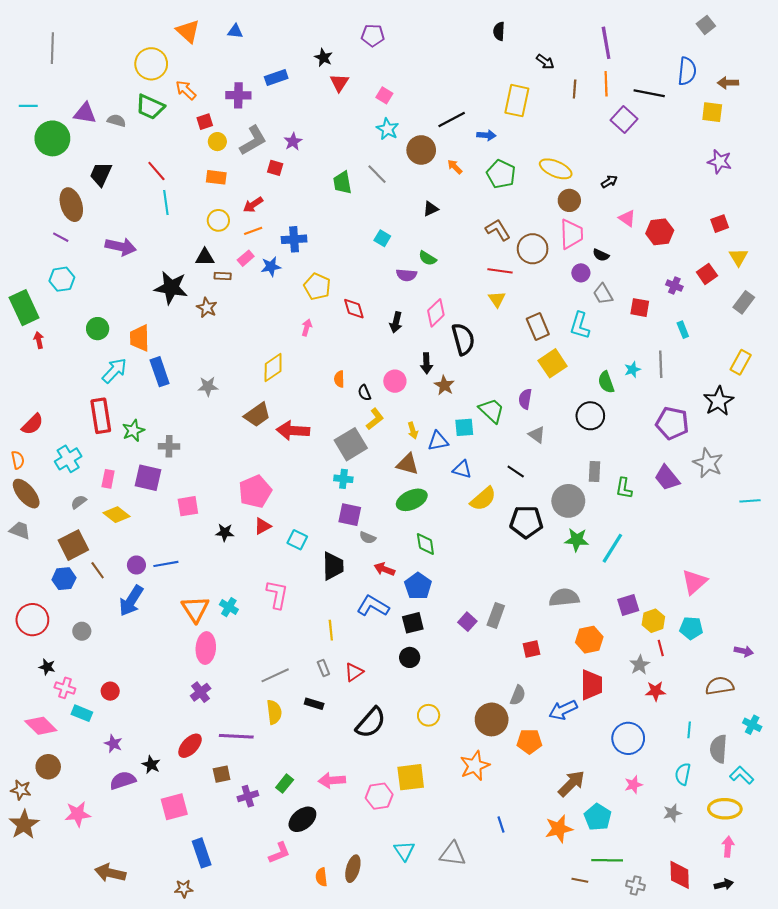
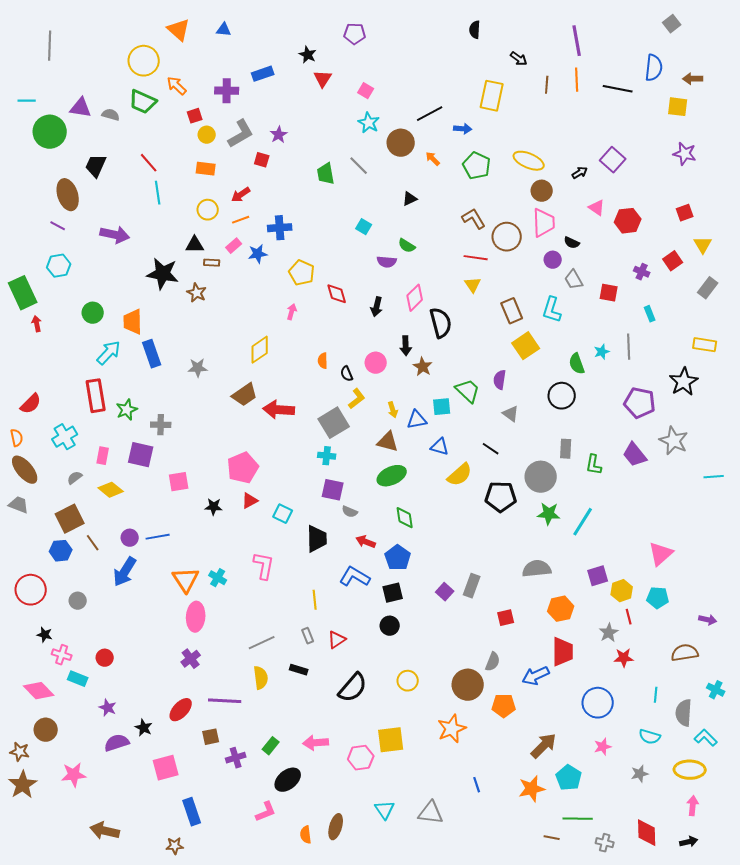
purple square: (624, 120) -> (613, 160), moved
yellow rectangle: (741, 362) -> (705, 345), turned 70
cyan semicircle: (683, 774) -> (650, 737), turned -85

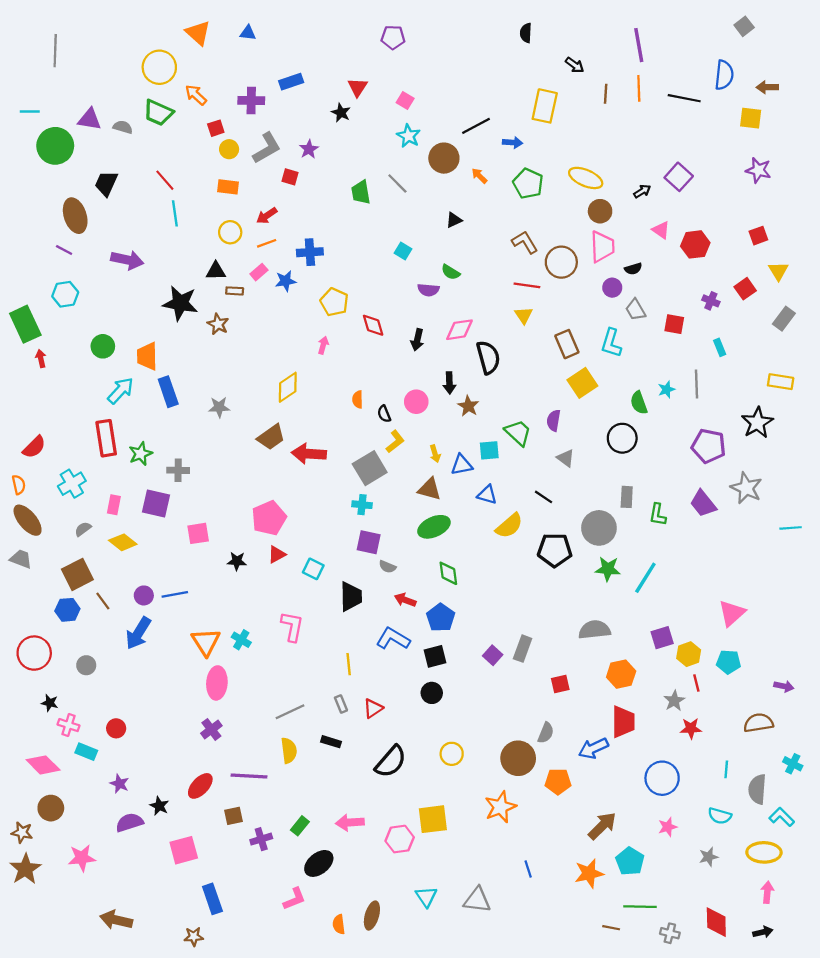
black star: (308, 55) -> (341, 113), moved
black semicircle: (572, 243) -> (633, 269), turned -42
pink diamond: (415, 298) -> (459, 330), turned 36

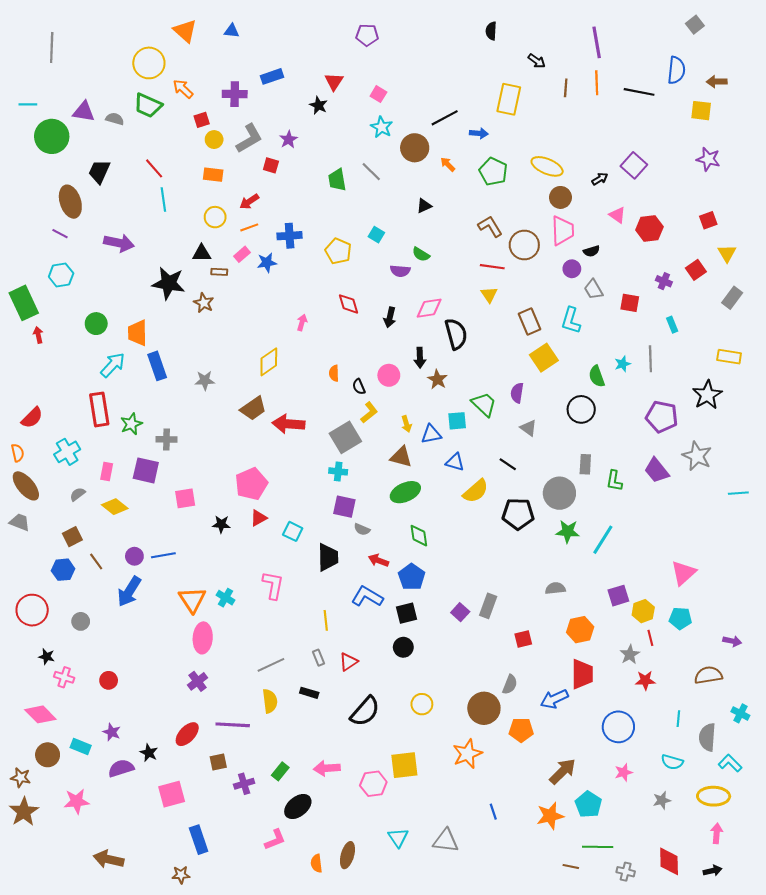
yellow pentagon: (334, 302) -> (338, 251), moved
brown square: (77, 574) -> (72, 537), size x0.7
gray semicircle: (595, 630) -> (555, 588), size x0.7
cyan rectangle: (86, 752) -> (81, 747), moved

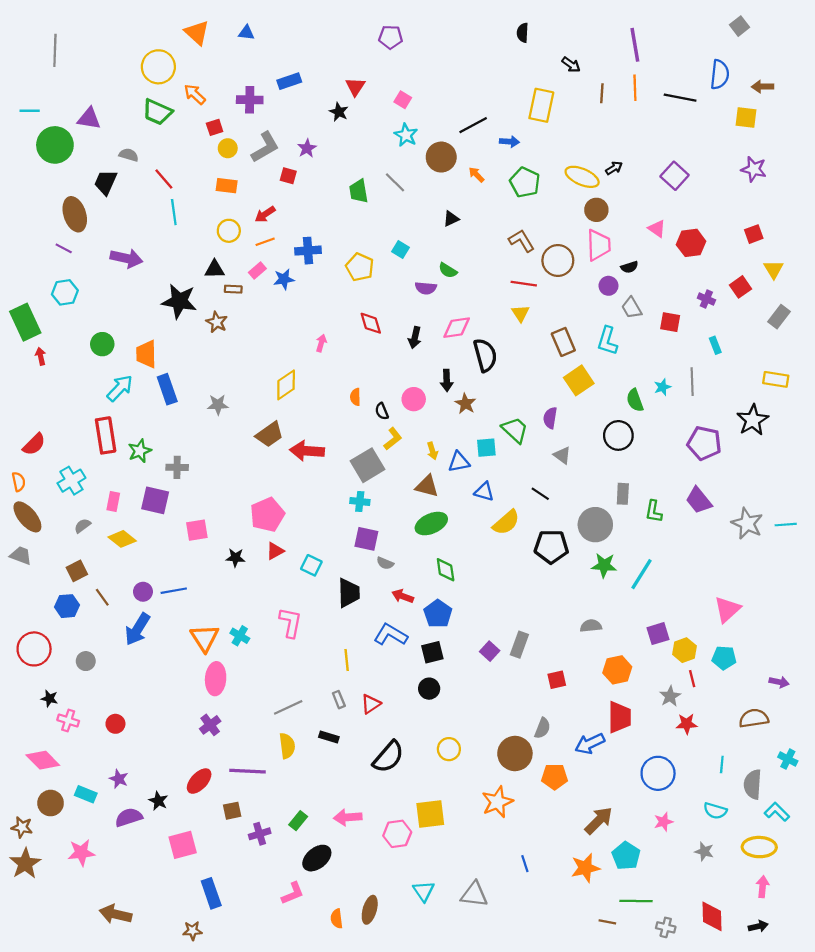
gray semicircle: (115, 119) -> (129, 155), moved
black arrow: (600, 179) -> (614, 168), moved
gray star: (697, 456) -> (747, 524), moved
gray star: (662, 800) -> (704, 851), turned 30

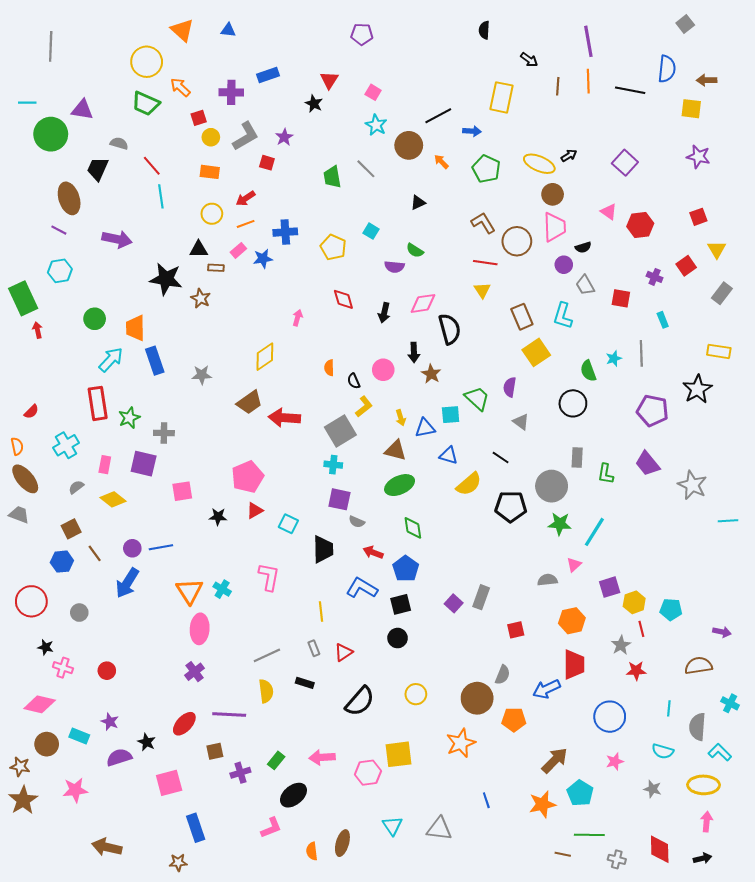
red semicircle: (34, 444) -> (31, 412), size x0.7
cyan line: (786, 525) -> (728, 521), moved
pink triangle: (727, 609) -> (574, 565), moved, size x0.6
pink diamond: (43, 760) -> (40, 704), turned -32

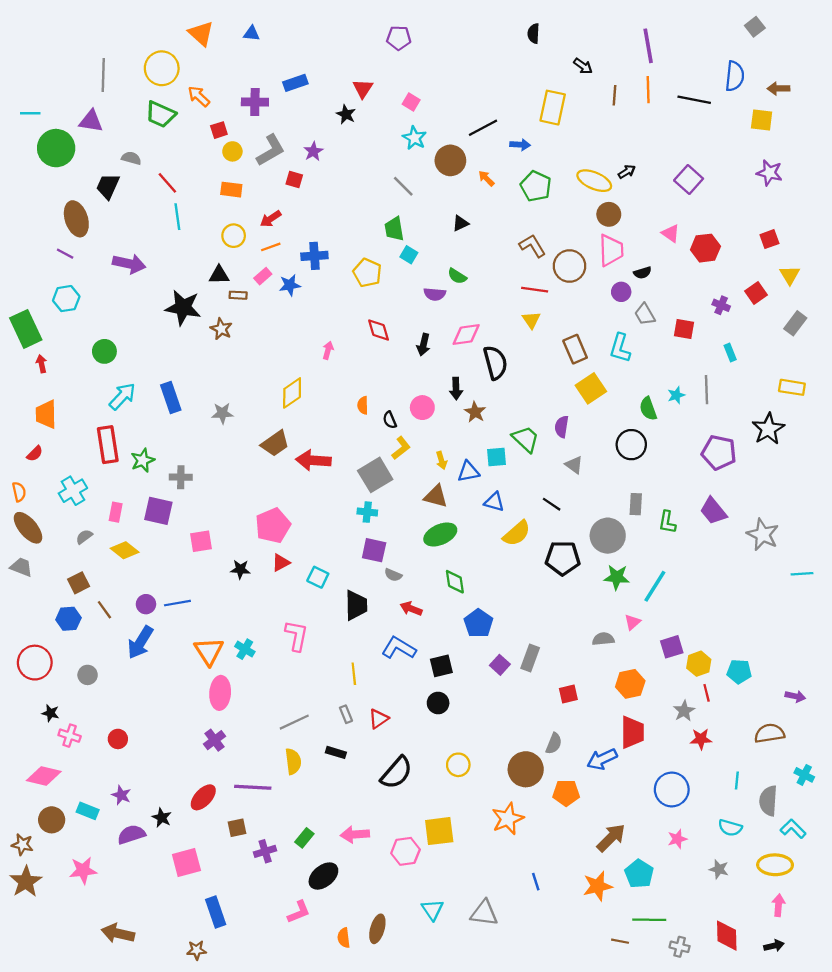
gray line: (51, 46) -> (103, 75), moved
green trapezoid: (332, 177) -> (394, 229), moved
orange trapezoid: (135, 328) -> (46, 414), moved
blue pentagon: (406, 569) -> (478, 623), moved

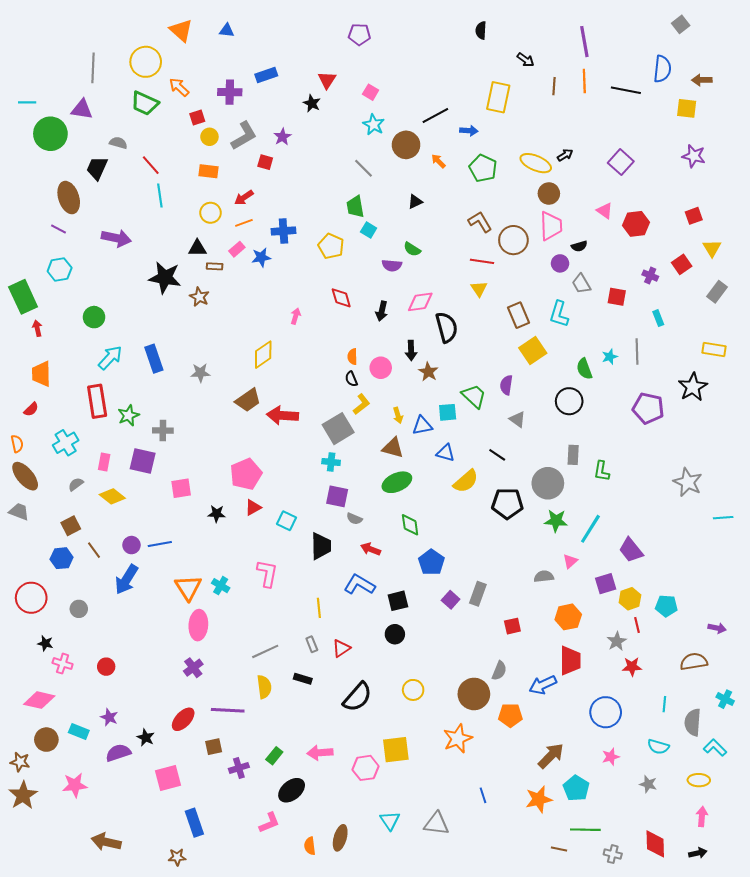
orange semicircle: (363, 405) -> (352, 357), moved
purple trapezoid: (713, 511) -> (631, 550), moved
yellow ellipse: (775, 865) -> (699, 780), size x0.7

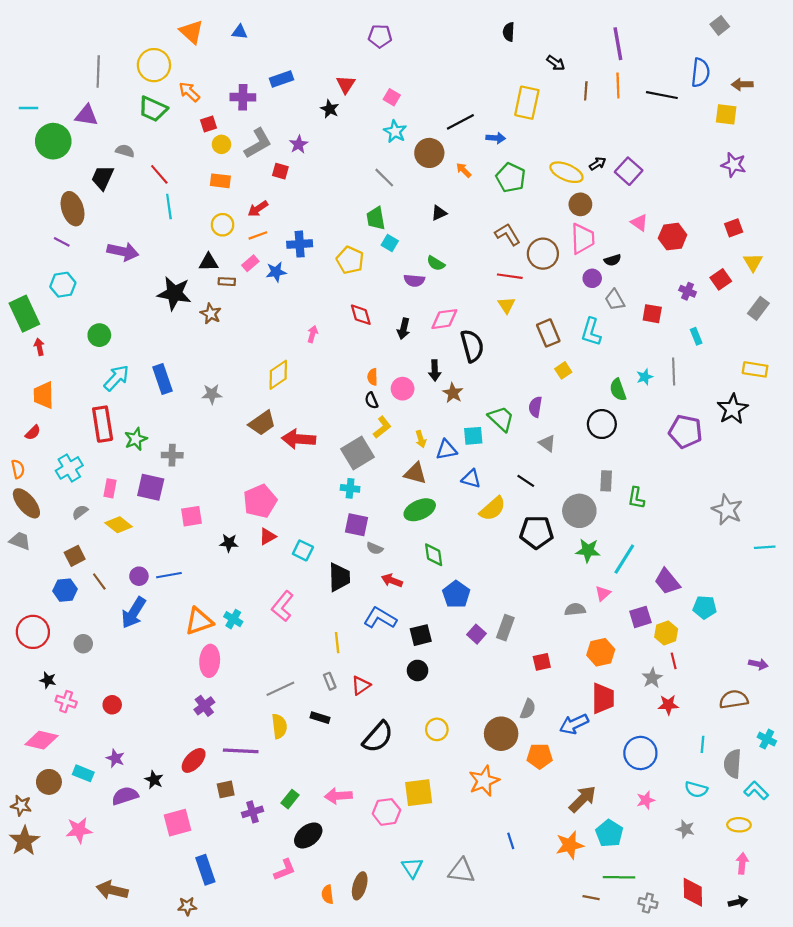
purple square: (621, 162) -> (629, 171), moved
yellow square: (533, 351) -> (563, 370), size x0.6
pink L-shape: (267, 573) -> (283, 606), turned -152
orange triangle: (188, 588) -> (199, 621), turned 44
cyan pentagon: (666, 606) -> (705, 607), moved

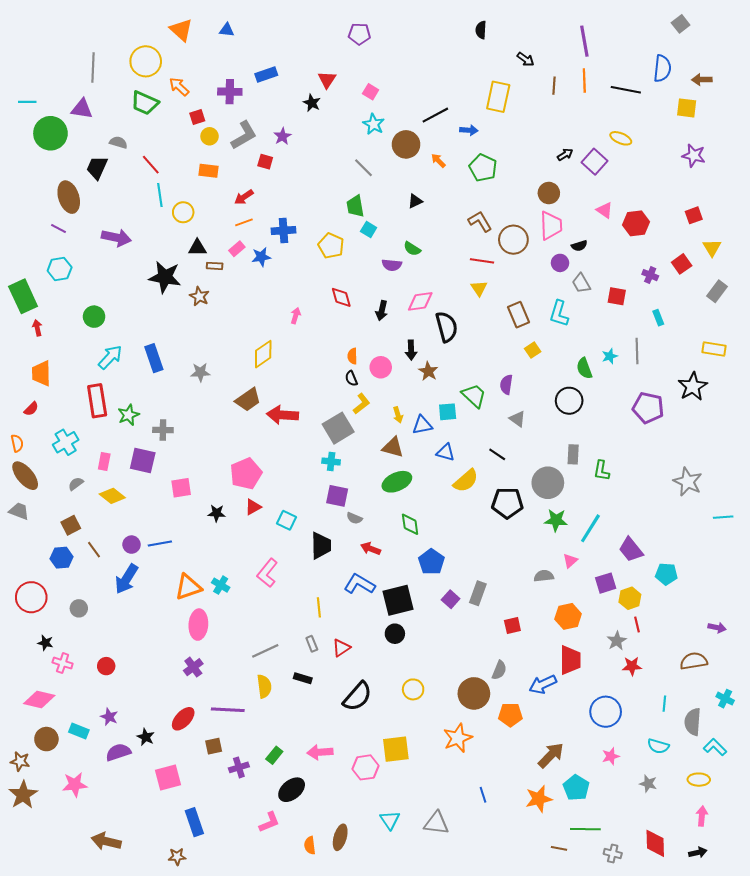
yellow ellipse: (566, 172) -> (621, 138), moved, size x0.7
yellow circle: (223, 225) -> (183, 212), moved
black square: (421, 635) -> (398, 600), size x1.5

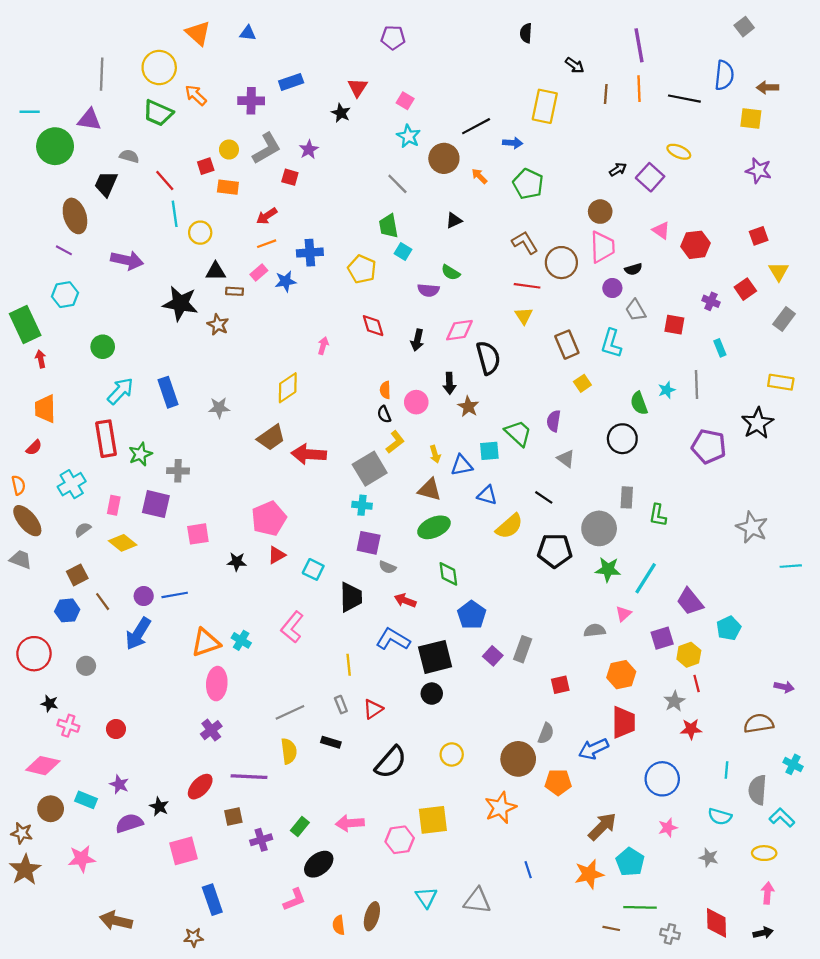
red square: (197, 117) -> (206, 166), moved
cyan pentagon: (666, 574) -> (729, 628), turned -30

